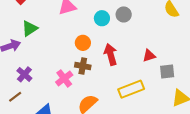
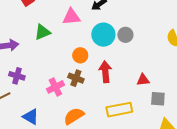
cyan circle: (102, 18) -> (103, 35), size x1.5
green triangle: (30, 28) -> (42, 32), moved
purple cross: (24, 74) -> (17, 76), turned -35

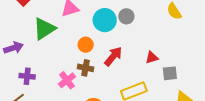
green triangle: (42, 32) -> (44, 29), size x1.4
red arrow: (105, 72) -> (113, 56), turned 55

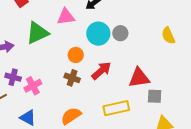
red triangle: (152, 57) -> (139, 78), size x1.6
pink cross: (67, 80) -> (33, 86), moved

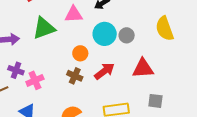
yellow semicircle: (168, 36) -> (165, 29), moved, size x1.4
red triangle: (139, 78) -> (143, 68), moved

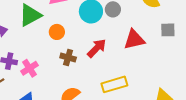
orange circle: (80, 53) -> (57, 32), moved
gray square: (155, 101) -> (168, 30), moved

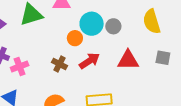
orange circle: (57, 32) -> (75, 38), moved

